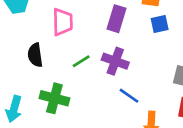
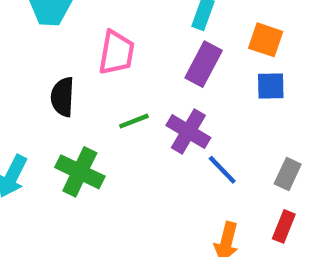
blue line: (129, 96) -> (222, 170), moved

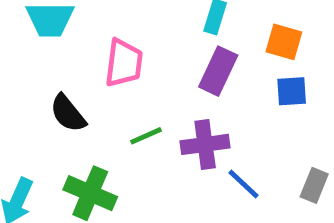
black semicircle: (63, 97) -> (68, 113), turned -39
purple cross: (188, 131) -> (205, 144), turned -36

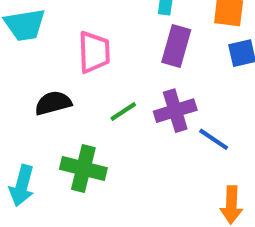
black semicircle: (68, 113) -> (53, 103), turned 123

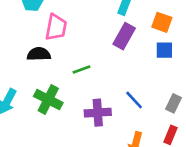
pink trapezoid: (94, 52) -> (56, 27), moved
purple cross: (175, 111) -> (98, 113), moved

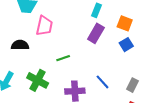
blue square: (164, 50) -> (126, 45), turned -32
black semicircle: (39, 54) -> (20, 45), moved

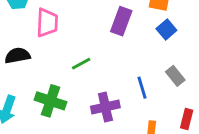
blue line: (103, 82) -> (142, 88), turned 35
gray rectangle: (132, 85) -> (175, 76), moved, turned -56

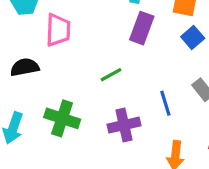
green line: (81, 64) -> (111, 75), moved

